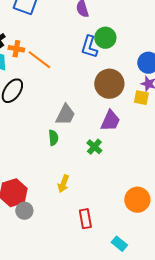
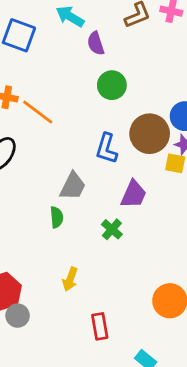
green circle: (105, 38) -> (112, 85), moved
blue L-shape: (89, 47) -> (106, 148), moved
brown circle: (109, 84) -> (150, 134), moved

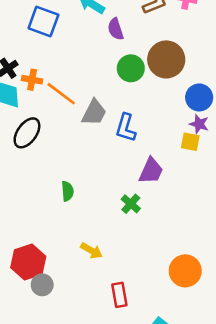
brown circle: (150, 134) -> (166, 59), moved
gray trapezoid: (73, 186) -> (94, 113), moved
green semicircle: (57, 217) -> (67, 191), moved
yellow arrow: (70, 279) -> (92, 251), turned -80

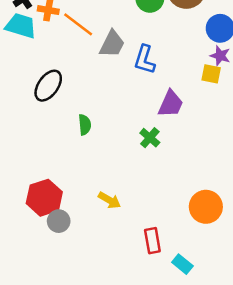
black ellipse: (27, 133) -> (48, 86), moved
yellow arrow: (92, 251) -> (109, 200), moved
red rectangle: (119, 295) -> (152, 241), moved

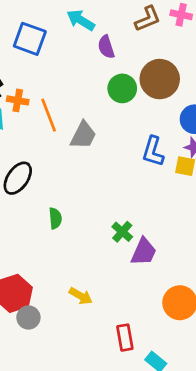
orange line: (78, 24) -> (49, 115), turned 32
blue L-shape: (145, 60) -> (153, 151), moved
purple trapezoid: (171, 104) -> (144, 252), moved

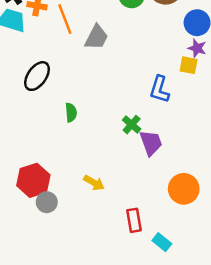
blue L-shape: (153, 151) -> (159, 89), moved
purple trapezoid: (144, 252) -> (151, 143), turned -44

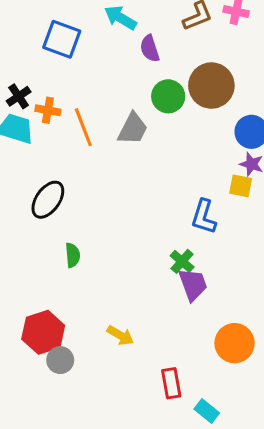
gray trapezoid: (96, 37) -> (133, 129), moved
green semicircle: (71, 112) -> (73, 255), moved
green cross: (132, 125) -> (182, 261), moved

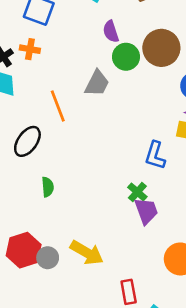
purple semicircle: (150, 49) -> (111, 31), moved
orange cross: (48, 110) -> (30, 49), moved
orange line: (83, 127) -> (58, 106), moved
yellow arrow: (120, 335) -> (87, 253), size x1.5
gray circle: (60, 360) -> (48, 258), moved

